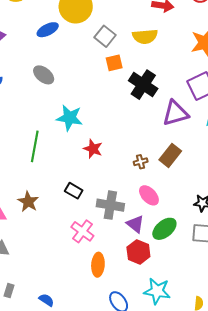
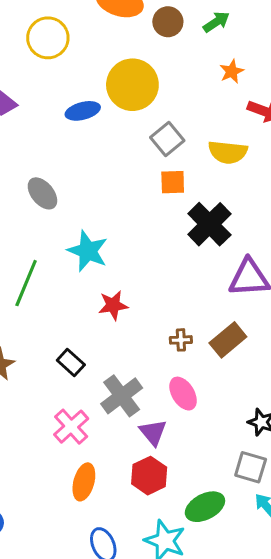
gray ellipse: (44, 75) -> (42, 193), moved
red star: (93, 149) -> (113, 305), turned 30
gray cross: (110, 205) -> (122, 396), turned 32
green ellipse: (164, 229) -> (205, 507), moved

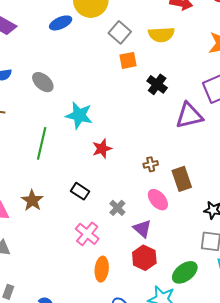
black cross: (209, 224) -> (157, 84), size x0.7
brown rectangle: (228, 340) -> (182, 179), moved, turned -60
gray cross: (122, 396) -> (117, 208), size x0.6

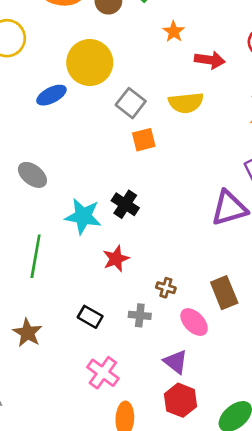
black cross: (157, 84) -> (125, 204), moved
brown cross: (151, 164) -> (166, 288), moved, turned 32
gray cross: (117, 208) -> (140, 315), moved, turned -35

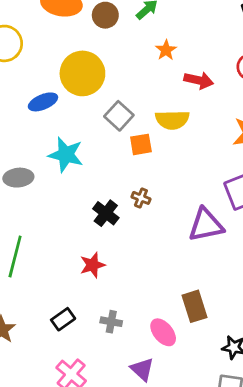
orange square: (144, 140) -> (141, 144), moved
gray ellipse: (32, 175) -> (18, 178), turned -48
cyan star: (83, 216) -> (66, 155), moved
brown cross: (166, 288) -> (141, 198), moved
black rectangle: (90, 317) -> (63, 319), turned -70

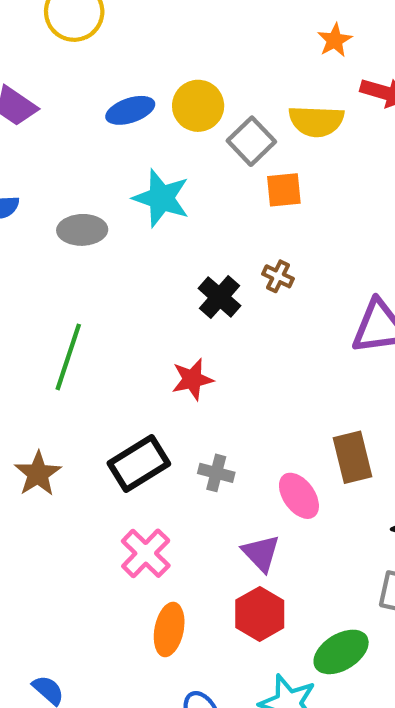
yellow circle: (82, 73) -> (198, 106), moved, size x0.7
yellow semicircle: (172, 120) -> (316, 121), moved
black rectangle: (63, 319) -> (139, 464), size x1.5

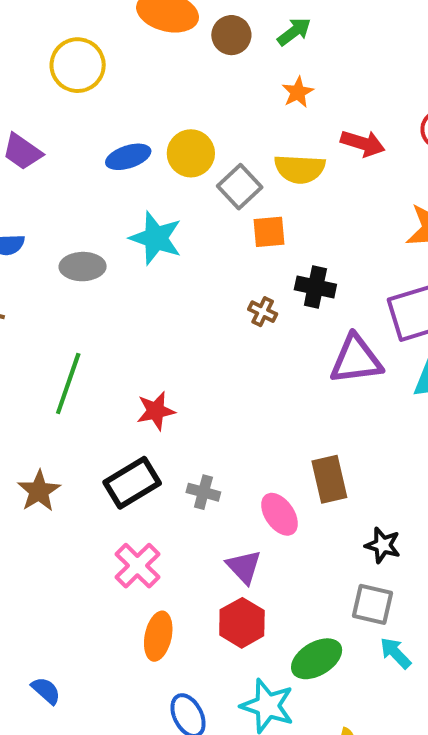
orange star: (335, 40) -> (298, 92), moved
black cross: (220, 297) -> (315, 287), moved, turned -30
red star: (192, 379) -> (156, 411), moved

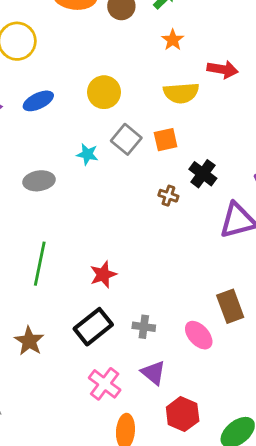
blue ellipse: (128, 157) -> (38, 101), moved
gray square: (240, 187) -> (126, 139), moved
cyan star: (156, 238) -> (87, 154), size x0.6
black cross: (315, 287) -> (203, 174), turned 32
purple triangle: (244, 567) -> (153, 373), moved

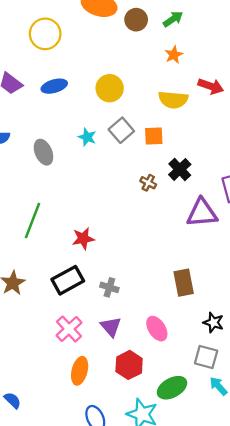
gray ellipse: (39, 181) -> (43, 152), turned 65
pink ellipse: (199, 335) -> (157, 329), moved

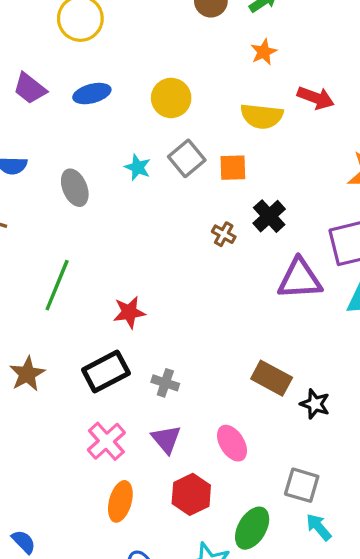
brown rectangle: (184, 283) -> (272, 378), turned -52
black star: (213, 323) -> (315, 404), moved
green ellipse: (172, 388) -> (252, 528), turned -32

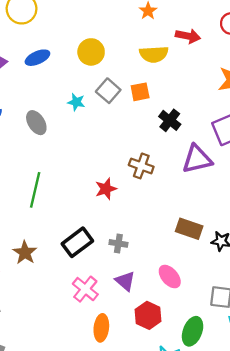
brown cross: (224, 234) -> (141, 166), moved, size x1.5
red star: (129, 312) -> (106, 189), moved

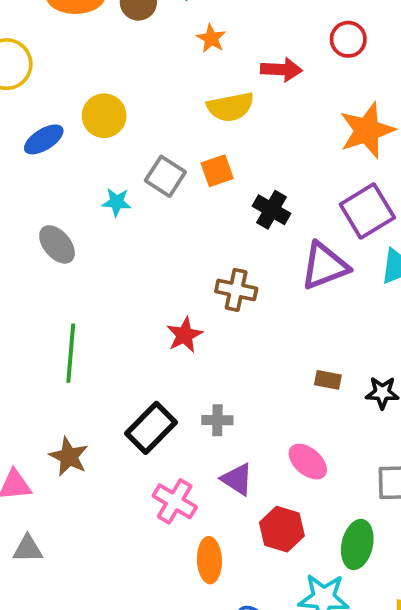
yellow circle: (91, 52) -> (104, 116), moved
brown rectangle: (189, 229) -> (328, 380), size x0.6

